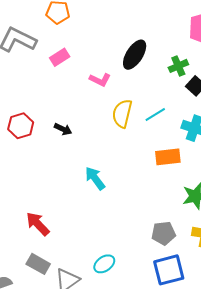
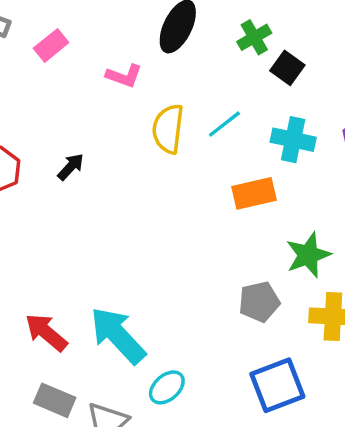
black arrow: (63, 129) -> (71, 167), turned -66
cyan arrow: (95, 178) -> (118, 335), moved, size x1.5
gray pentagon: (164, 233) -> (259, 302), moved

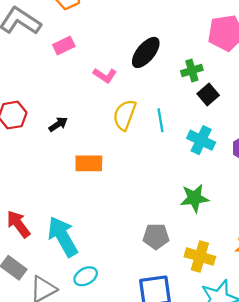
cyan line: (224, 124) -> (161, 120), turned -75
orange rectangle: (254, 193) -> (89, 163), moved
green star: (308, 255) -> (194, 198), moved

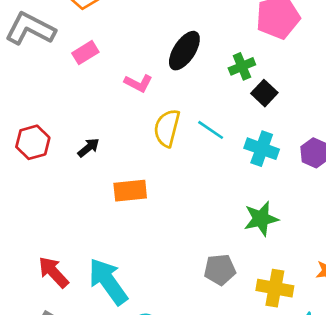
cyan line: (161, 120) -> (211, 130), turned -40

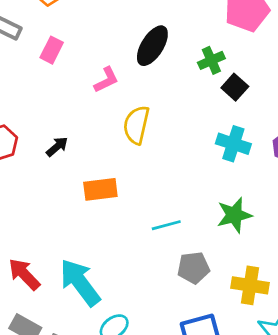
pink rectangle: (85, 53) -> (52, 50), turned -30
pink L-shape: (138, 83) -> (106, 80), turned -52
cyan line: (211, 130) -> (166, 225), moved, turned -48

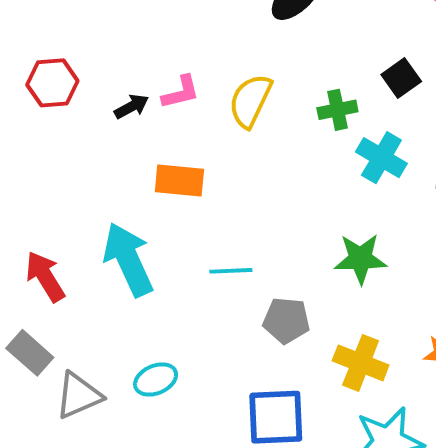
green cross: (211, 60) -> (337, 110), moved
pink L-shape: (106, 80) -> (181, 92), moved
cyan line: (166, 225) -> (231, 271), moved
cyan arrow: (80, 282) -> (128, 259), moved

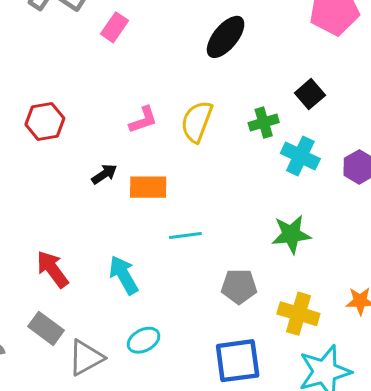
black arrow: (131, 107) -> (104, 174), moved
cyan arrow: (128, 259) -> (124, 275), moved, size x0.7
cyan line: (231, 271) -> (185, 235), moved

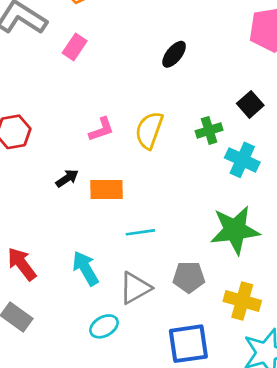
black ellipse: (226, 37) -> (174, 54), size x0.7
green star: (291, 234) -> (235, 230), size x1.4
gray triangle: (86, 358) -> (135, 288), moved

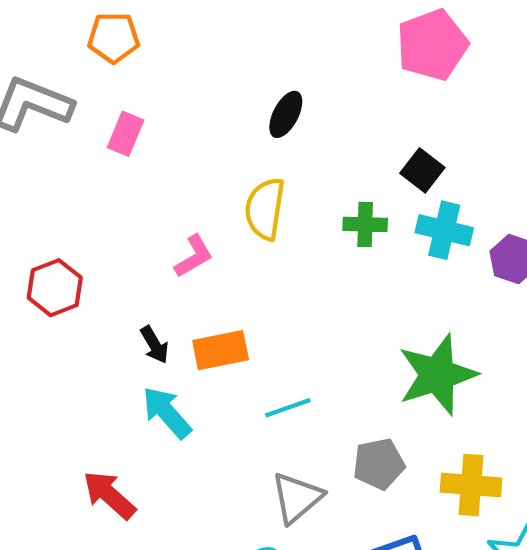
yellow semicircle: (149, 130) -> (265, 209), moved
green cross: (209, 130) -> (365, 224), turned 30
cyan cross: (242, 160) -> (444, 230), moved
black arrow: (67, 178) -> (155, 345), turned 105
cyan arrow: (85, 268) -> (167, 413), moved

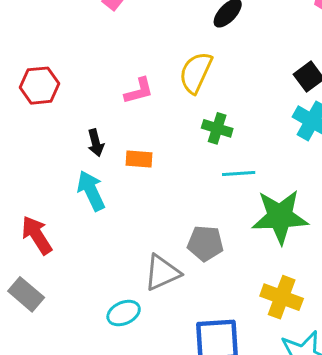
green cross: (365, 224) -> (217, 128), moved
orange rectangle: (221, 350) -> (139, 159), size x0.7
cyan line: (288, 408) -> (239, 173), moved
gray pentagon: (379, 464) -> (205, 243), moved

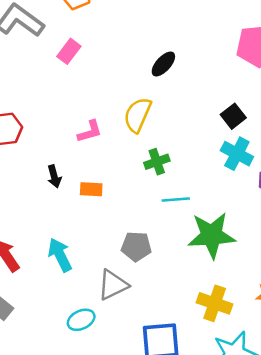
green cross: (217, 128) -> (157, 162), turned -35
cyan arrow: (91, 191) -> (60, 255), moved
gray pentagon: (205, 243) -> (136, 246), moved

